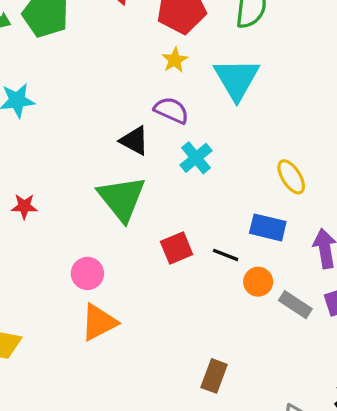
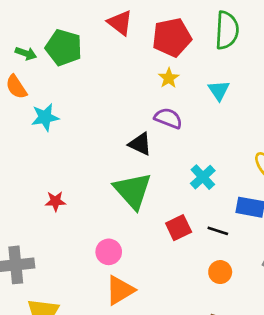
cyan triangle: (237, 79) -> (219, 90), size x0.6
cyan cross: (196, 158) -> (203, 177), moved
orange circle: (258, 282) -> (220, 272), moved

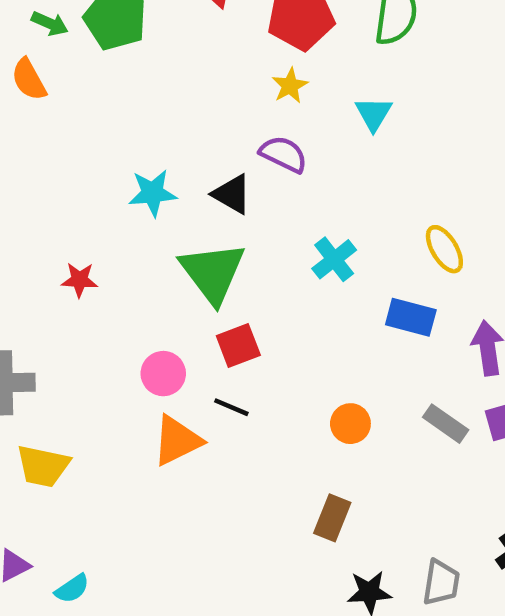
cyan star: (45, 117) -> (153, 193), moved
red square: (179, 228) -> (238, 346), moved
black line: (218, 231) -> (231, 407), moved

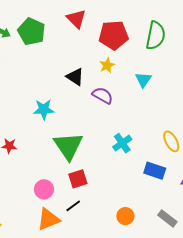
black triangle: (232, 194) -> (75, 77), moved
black line: (231, 407) -> (73, 206), turned -63

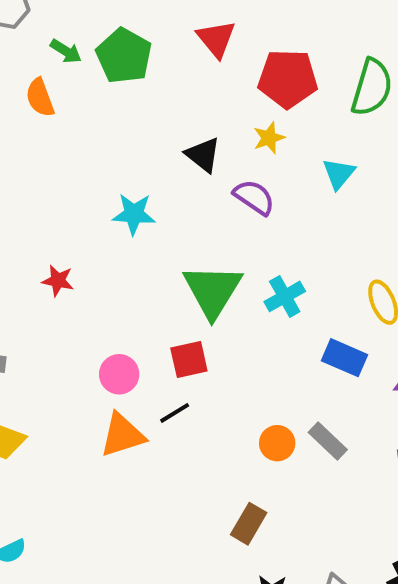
green triangle: (68, 146) -> (212, 291), moved
gray rectangle: (167, 218) -> (328, 441), moved

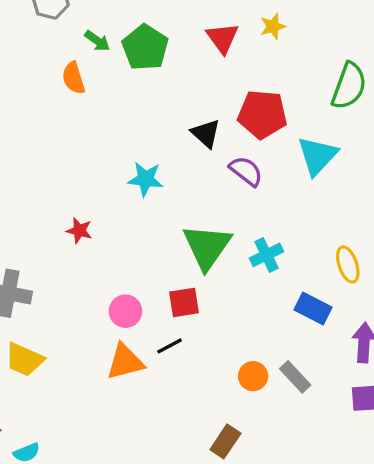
red pentagon: (288, 79) -> (262, 114), moved
yellow star: (269, 138) -> (273, 26), moved
cyan triangle: (339, 174) -> (317, 156), size x1.5

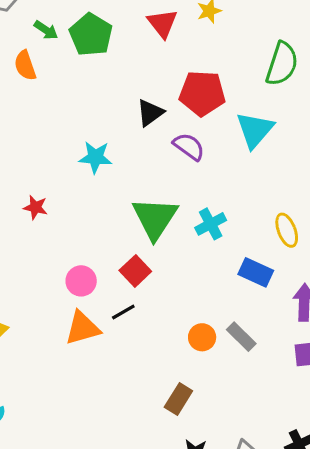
black triangle: (206, 133) -> (150, 113), turned 44
red square: (184, 302) -> (135, 271), turned -32

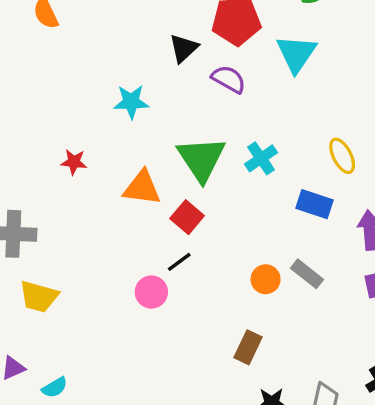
pink circle: (81, 281) -> (151, 292), moved
orange triangle: (82, 328) -> (142, 188), moved, turned 30

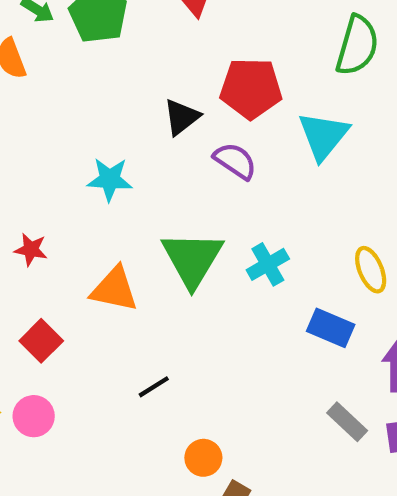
red square: (187, 217) -> (41, 341), moved
gray rectangle: (307, 274) -> (347, 422), moved
orange circle: (266, 279) -> (203, 458), moved
pink circle: (151, 292) -> (34, 416), moved

